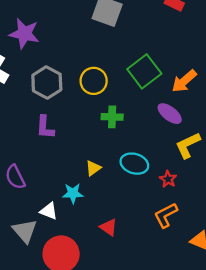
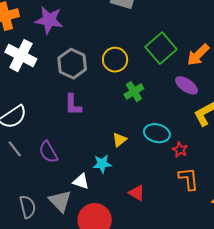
green cross: (112, 117) -> (134, 92), turned -30
red star: (168, 179) -> (180, 150), moved
orange L-shape: (166, 215) -> (188, 179), turned 115

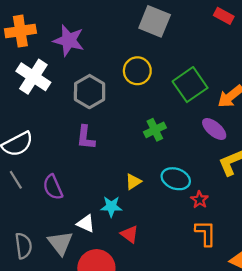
yellow circle: (115, 60) -> (137, 71), moved
red triangle: (137, 193) -> (130, 234), moved

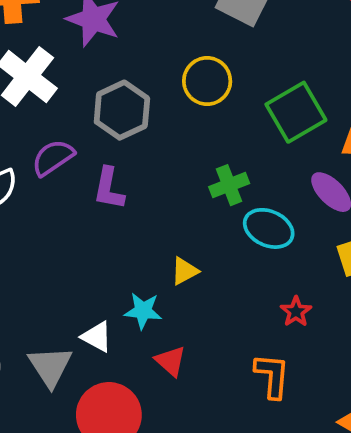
cyan ellipse: (176, 179) -> (269, 228), moved
purple semicircle: (53, 187) -> (53, 158), moved, turned 75
orange L-shape: (206, 233) -> (272, 376), moved

